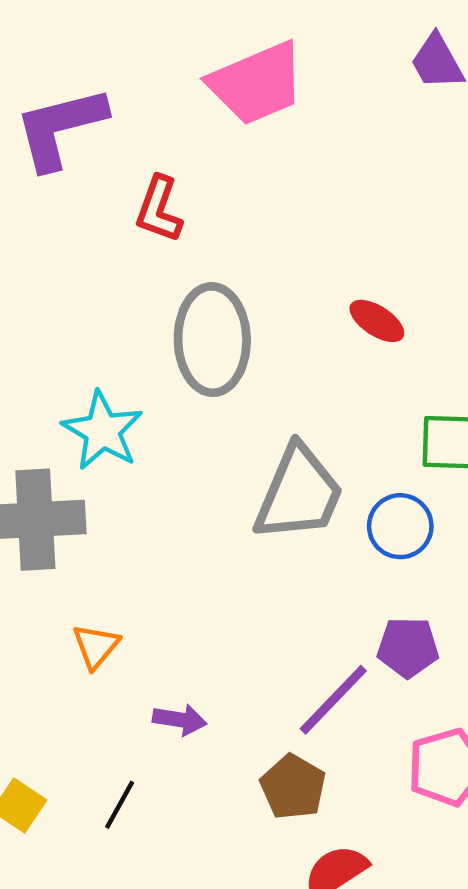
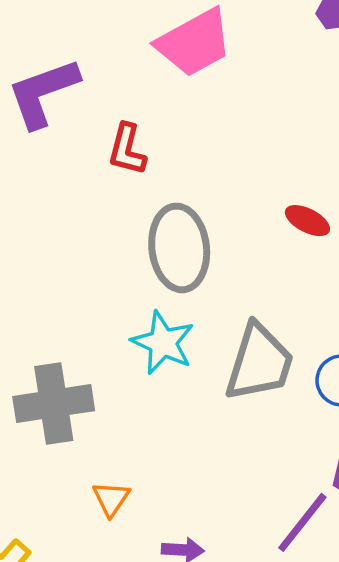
cyan star: (103, 431) -> (163, 343), moved

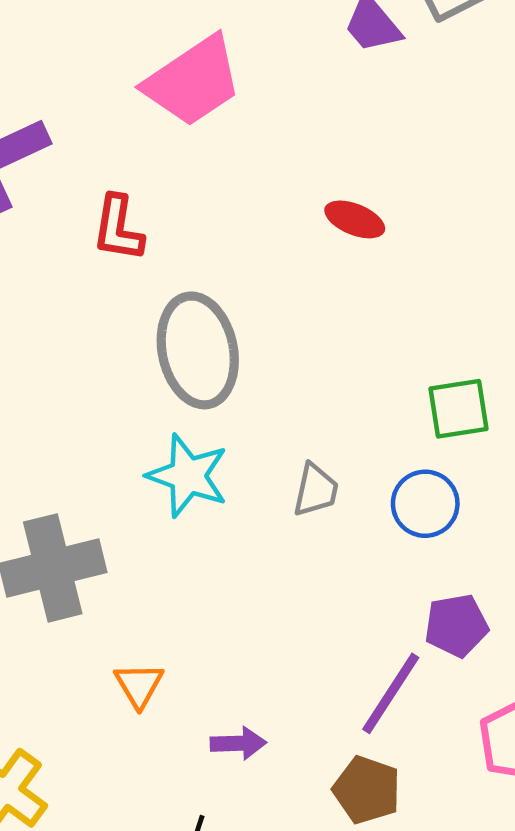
red ellipse: (307, 221) -> (355, 219), moved
gray trapezoid: (259, 362) -> (316, 490), size x0.5

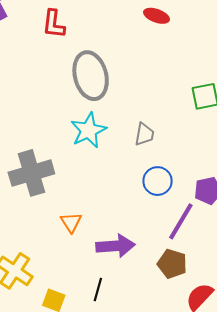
cyan star: (188, 476) -> (89, 130), turned 30
blue circle: (425, 504) -> (158, 181), moved
purple arrow: (238, 743) -> (115, 246), size x1.6

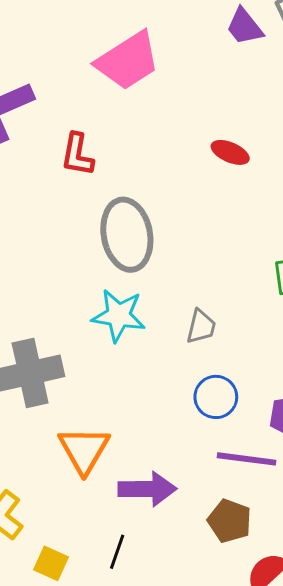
cyan star: (89, 130) -> (119, 315), turned 30
purple line: (181, 221) -> (246, 459), turned 63
orange triangle: (71, 222) -> (84, 450), size x1.6

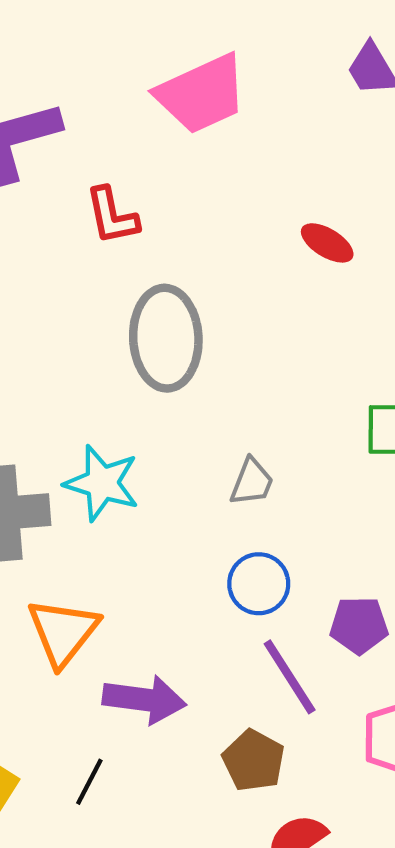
red L-shape: (77, 155) -> (112, 216), turned -30
cyan star: (119, 315) -> (102, 483), moved
purple line: (246, 459) -> (290, 677), turned 42

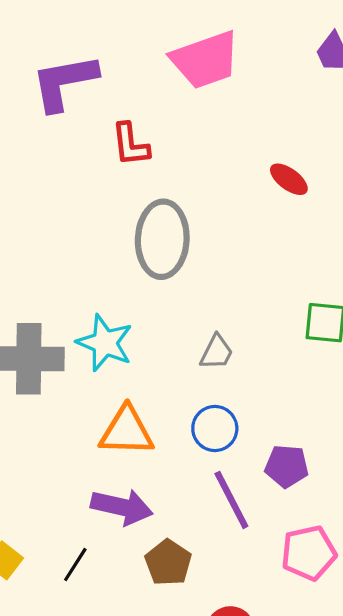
orange triangle: (63, 632) -> (127, 431), moved, turned 48
brown pentagon: (254, 761) -> (168, 563), moved

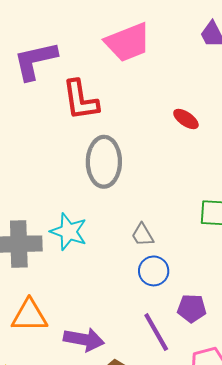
red L-shape: (130, 144) -> (80, 100), size x1.4
gray trapezoid: (217, 352) -> (143, 235), turned 125
blue circle: (215, 428) -> (154, 271), moved
orange triangle: (127, 431) -> (29, 316), moved

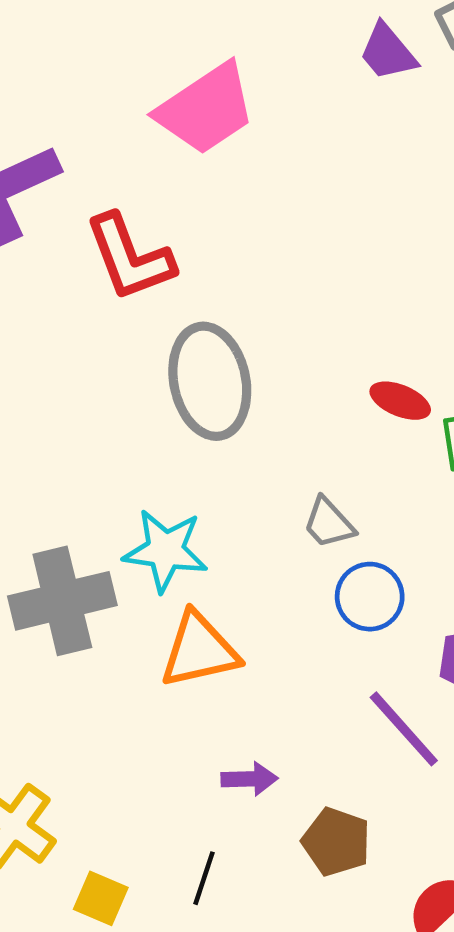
red ellipse: (186, 119) -> (400, 401), moved
orange triangle: (29, 316) -> (199, 650), moved
purple arrow: (84, 339) -> (249, 779), size x0.6

